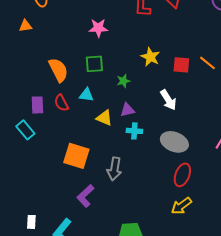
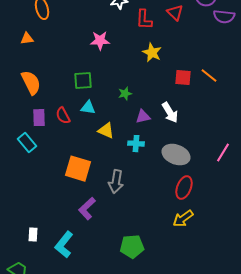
yellow star: (150, 57) -> (152, 53), moved
green square: (94, 64) -> (83, 81), moved
orange semicircle: (58, 70) -> (31, 83), moved
purple triangle: (127, 110) -> (143, 117), moved

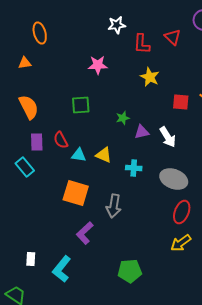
cyan triangle: (88, 108) -> (79, 155), moved
purple triangle: (143, 117) -> (142, 132), moved

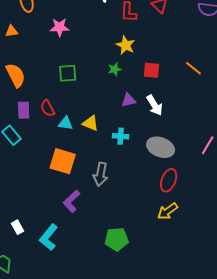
pink star: (98, 65) -> (60, 27), moved
yellow star: (150, 77) -> (126, 45), moved
red square: (181, 102) -> (152, 70), moved
green star: (123, 118) -> (115, 69), moved
white rectangle: (31, 259) -> (18, 227), turned -32

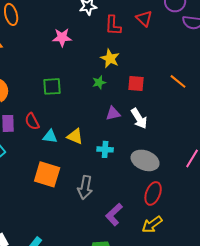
pink star: (60, 27) -> (62, 37), moved
purple L-shape: (72, 201) -> (114, 214), moved

